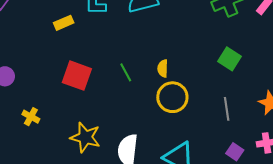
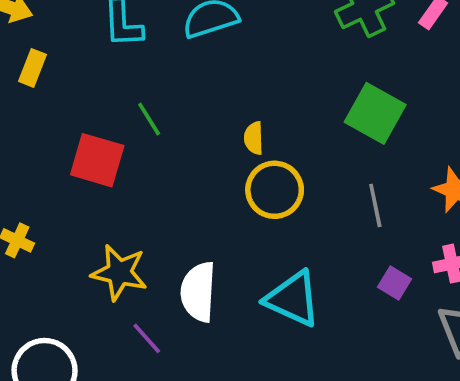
yellow rectangle: (64, 23) -> (33, 68), moved, turned -42
green square: (230, 59) -> (375, 113), size x1.4
green line: (126, 72) -> (149, 119), moved

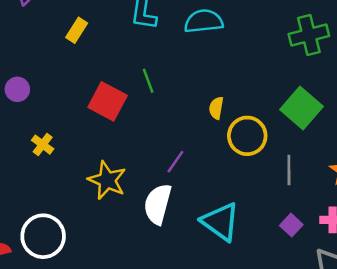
yellow circle: (275, 190) -> (247, 136), moved
purple line: (147, 338) -> (175, 162), moved, turned 65

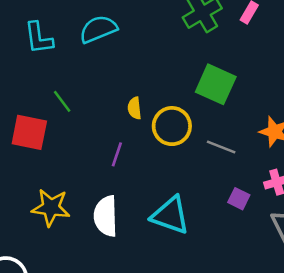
purple line: (175, 162) -> (117, 154), moved
gray line: (289, 170) -> (221, 147), turned -52

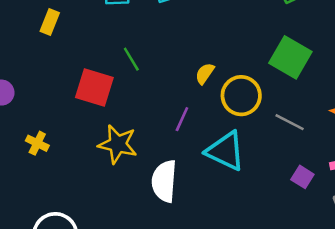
yellow semicircle: (135, 108) -> (205, 74), turned 35
yellow star: (51, 208) -> (118, 144), moved
cyan triangle: (170, 215) -> (226, 151), moved

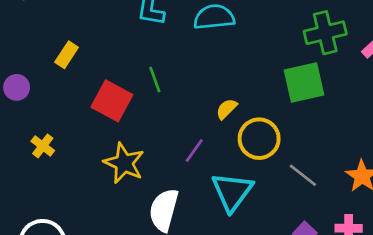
yellow rectangle: (50, 22) -> (67, 55), moved
green square: (290, 57) -> (304, 82), moved, turned 36
cyan triangle: (226, 151) -> (232, 192), turned 30

